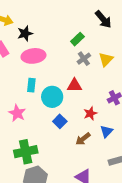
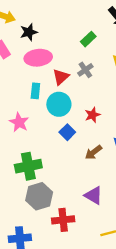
gray cross: (84, 59) -> (85, 70), moved
red triangle: (74, 85) -> (61, 77), moved, turned -42
red star: (90, 113) -> (92, 115), moved

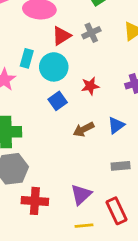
cyan rectangle: (35, 91) -> (27, 58), moved
purple triangle: (94, 195) -> (81, 195), moved, turned 36

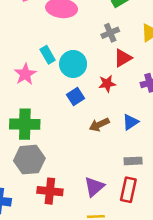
red triangle: (62, 36) -> (123, 58), moved
cyan rectangle: (27, 58) -> (48, 55), turned -48
red rectangle: (117, 211) -> (128, 190), moved, turned 35

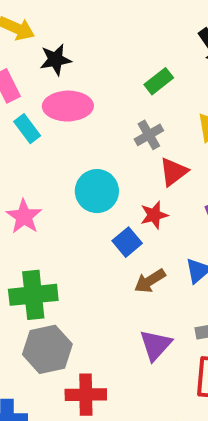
cyan rectangle: (48, 55) -> (27, 129), moved
blue square: (75, 96) -> (127, 242), moved
purple triangle: (94, 187) -> (156, 345), moved

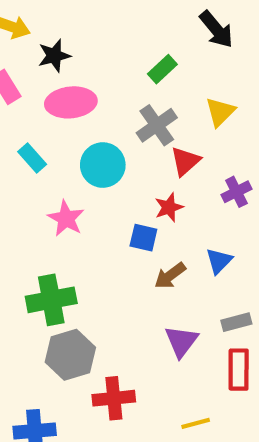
cyan rectangle: (27, 129) -> (32, 158), moved
gray cross: (149, 135) -> (157, 125), size x1.4
cyan circle: (97, 191) -> (103, 165), moved
pink star: (24, 217) -> (66, 218), moved
blue square: (127, 242) -> (143, 238), turned -32

